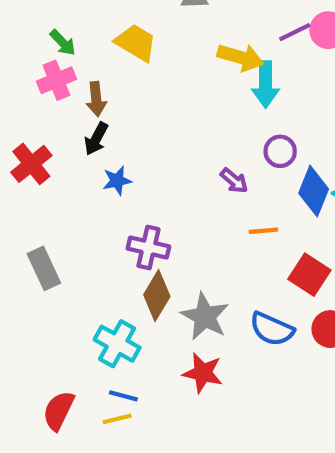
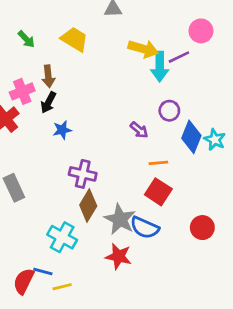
purple line: (295, 32) -> (179, 57), moved
pink cross: (56, 80) -> (22, 91), moved
red square: (309, 275) -> (158, 192), moved
blue semicircle: (272, 329) -> (145, 228), moved
blue line: (123, 396) -> (43, 272), moved

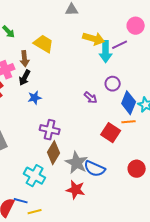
yellow trapezoid: (74, 39) -> (44, 44), moved
orange line: (158, 163) -> (129, 122), moved
red square: (158, 192) -> (111, 133), moved

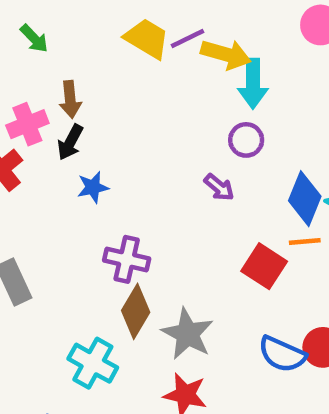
yellow trapezoid: (44, 44) -> (147, 39), moved
purple line: (120, 45) -> (187, 39), moved
purple circle: (113, 84) -> (246, 140), moved
blue semicircle: (95, 169) -> (282, 354), moved

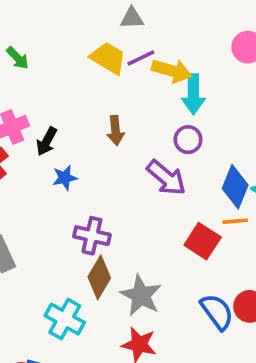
brown arrow: (70, 99) -> (116, 131), moved
purple arrow: (219, 187) -> (166, 178), size x1.6
blue semicircle: (282, 354) -> (217, 312), turned -150

